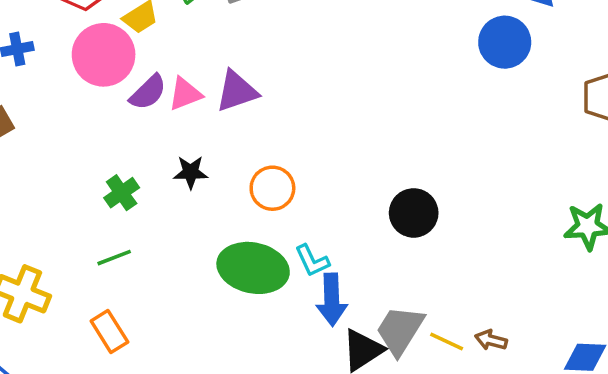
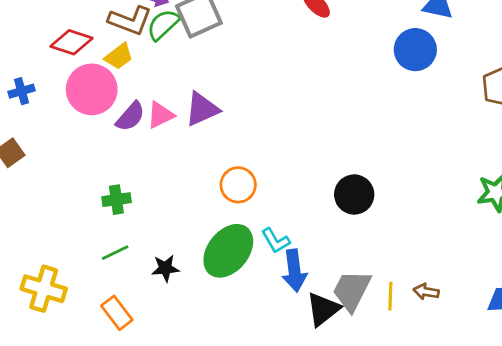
black star: (191, 172) -> (165, 268), moved
green cross: (122, 193) -> (116, 200), turned 32
green ellipse: (253, 268) -> (228, 251), turned -58
yellow line: (447, 342) -> (390, 296), turned 72

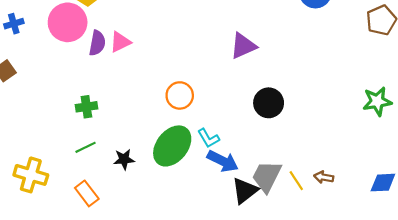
purple triangle: (202, 109) -> (243, 46), moved
purple semicircle: (130, 116) -> (97, 43), turned -30
blue arrow: (294, 271) -> (223, 161), turned -56
yellow line: (390, 296) -> (296, 181), turned -35

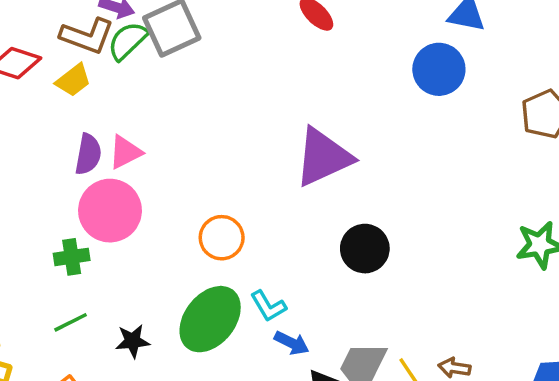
pink circle: (68, 22) -> (110, 211), moved
purple triangle: (243, 46) -> (323, 157), size x1.4
blue arrow: (223, 161) -> (292, 343), size x0.7

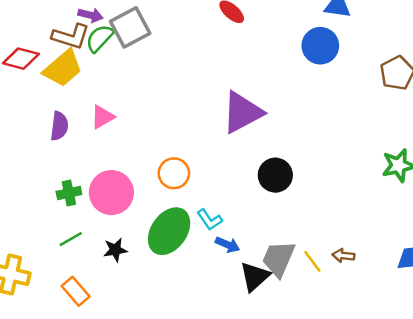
yellow trapezoid: (73, 80) -> (63, 68), size x1.6
purple semicircle: (88, 154) -> (59, 126), moved
pink circle: (110, 211) -> (111, 193), moved

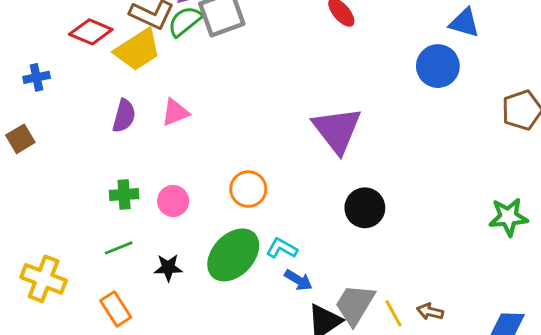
purple triangle: (242, 112) -> (337, 130), turned -48
pink circle: (111, 193) -> (173, 201), size x0.6
cyan L-shape: (210, 220) -> (282, 248), turned 145

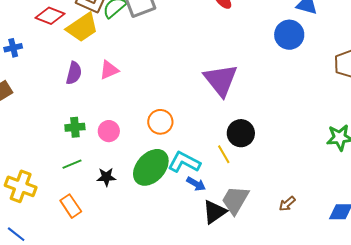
cyan L-shape: (282, 248) -> (184, 162), size x1.5
brown arrow: (430, 312) -> (287, 204), turned -54
yellow line: (393, 313) -> (224, 154), moved

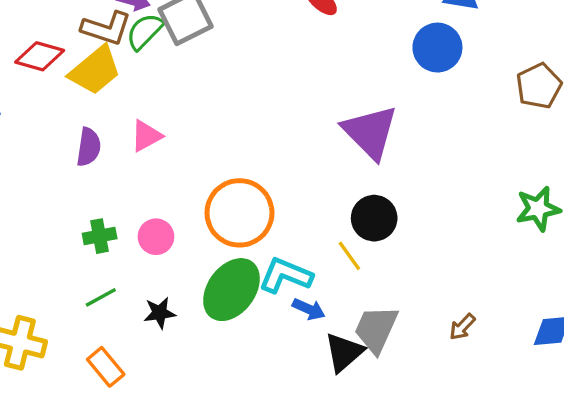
purple triangle: (221, 80) -> (370, 132), moved
orange circle: (160, 122) -> (239, 213), size x1.6

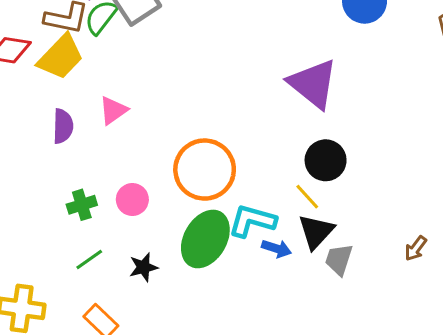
gray trapezoid: (376, 329) -> (339, 259), size x0.7
black triangle: (344, 352) -> (316, 231), moved

